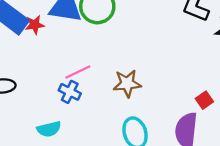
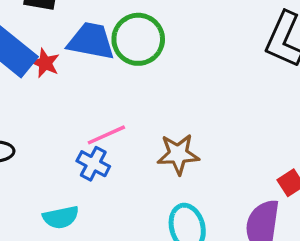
red star: (35, 25) -> (45, 63), turned 30

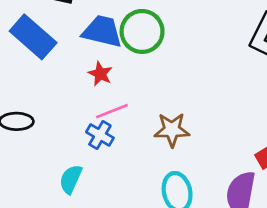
red star: (45, 63) -> (100, 74), moved
cyan semicircle: (61, 217) -> (71, 179), turned 124

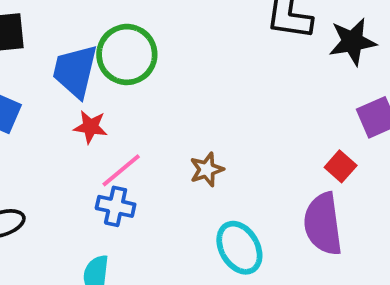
blue trapezoid: (102, 31) -> (75, 71), turned -72
brown star: (172, 130) -> (207, 170), size x0.7

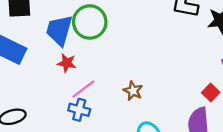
brown star: (207, 170) -> (133, 91), turned -30

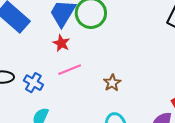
blue cross: (79, 110) -> (33, 83), moved

